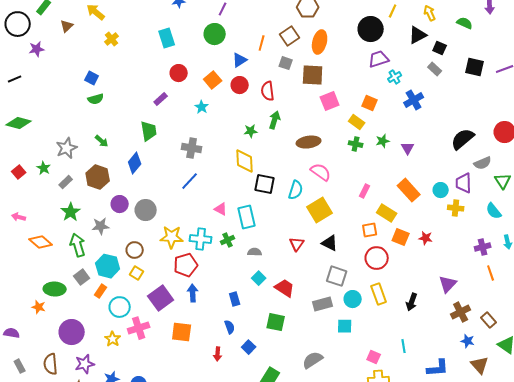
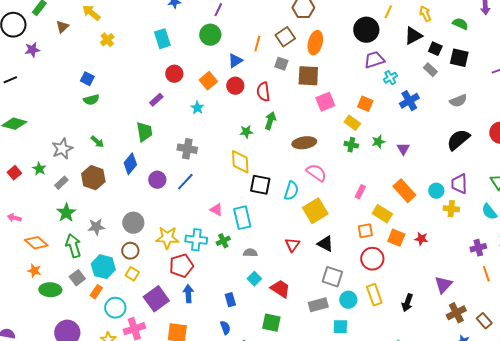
black square: (475, 67) -> (459, 58), moved
gray semicircle: (483, 163) -> (458, 101), moved
purple circle: (120, 204) -> (157, 180), moved
gray circle: (146, 210) -> (133, 223), moved
orange star: (39, 307) -> (34, 271), moved

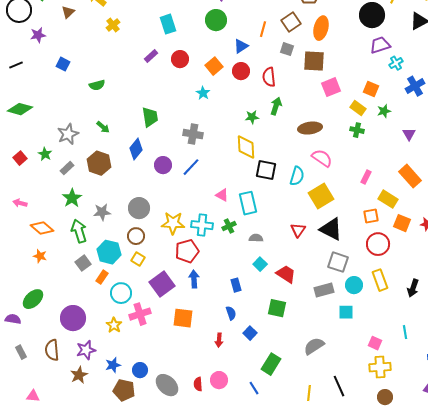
blue square: (87, 79) -> (63, 64), moved
purple rectangle: (156, 100) -> (151, 56), moved
green star: (378, 142) -> (384, 111), moved
black triangle: (325, 244) -> (331, 229), size x1.4
green ellipse: (50, 290) -> (33, 299), moved, turned -45

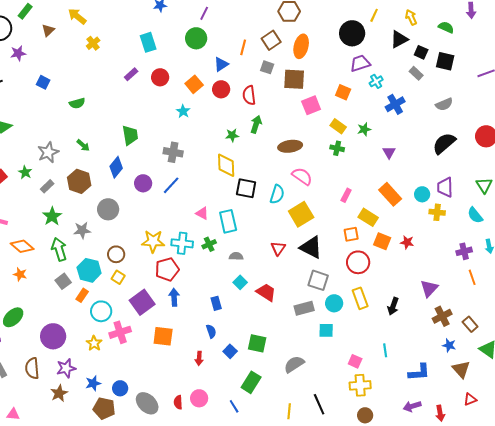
orange square: (371, 89) -> (343, 92), moved
gray circle: (139, 208) -> (108, 209), moved
green square: (277, 308) -> (257, 343), moved

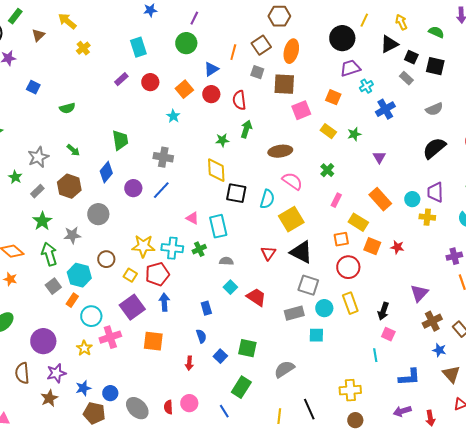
green cross: (337, 148) -> (327, 170), moved, turned 32
yellow square: (118, 277) -> (130, 275), moved
pink square: (355, 361) -> (388, 334), moved

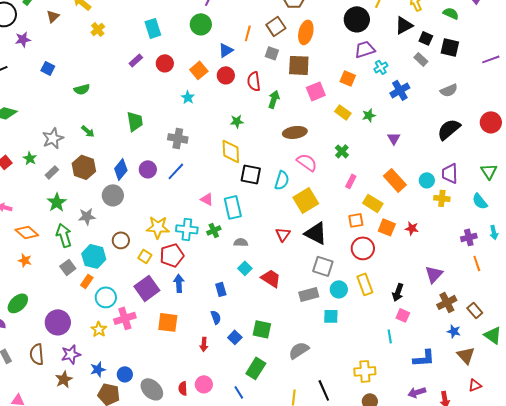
green arrow: (246, 129) -> (274, 99), moved
blue diamond: (106, 172) -> (121, 169), moved

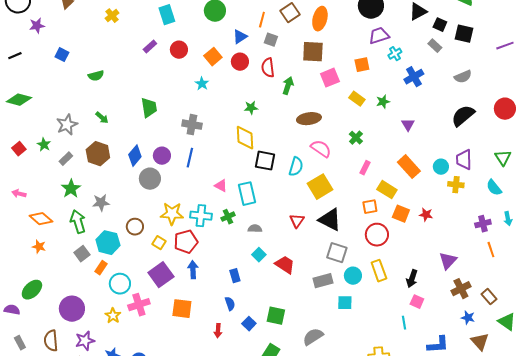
gray square: (272, 53) -> (271, 40), moved
orange square: (348, 78) -> (362, 65), turned -35
blue line: (176, 171) -> (190, 158), turned -30
gray circle: (113, 195) -> (150, 179), moved

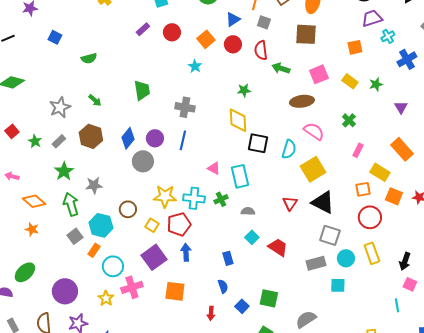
pink square: (330, 78) -> (319, 74), moved
green arrow: (288, 86) -> (281, 68), turned -90
green star: (44, 145) -> (35, 141), moved

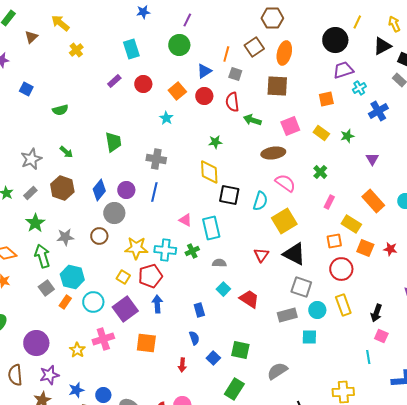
brown circle: (128, 209) -> (99, 236), moved
cyan circle: (113, 266) -> (93, 302), moved

